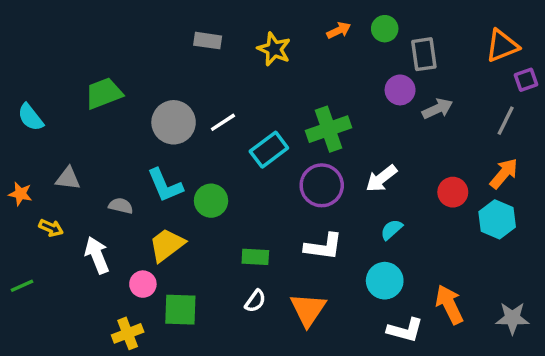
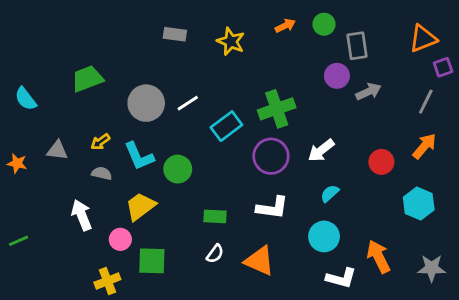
cyan hexagon: (497, 219) -> (419, 203), moved
yellow arrow: (51, 228) -> (100, 142), moved, turned 120
orange triangle: (308, 310) -> (259, 261), turned -40

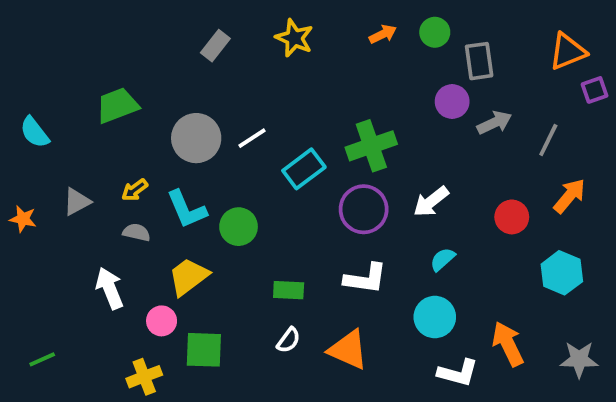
gray rectangle: (175, 34) -> (215, 46), moved, turned -60
yellow star: (231, 41) -> (294, 38), moved
gray line: (426, 102) -> (548, 140), moved
gray triangle: (57, 150) -> (77, 202), turned -35
green line: (19, 241) -> (42, 359), moved

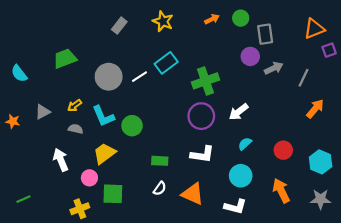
cyan rectangle: (304, 169) -> (166, 63), moved
red circle: (512, 217) -> (283, 150), moved
cyan hexagon: (562, 273) -> (321, 162), moved
white L-shape: (458, 373) -> (235, 207), moved

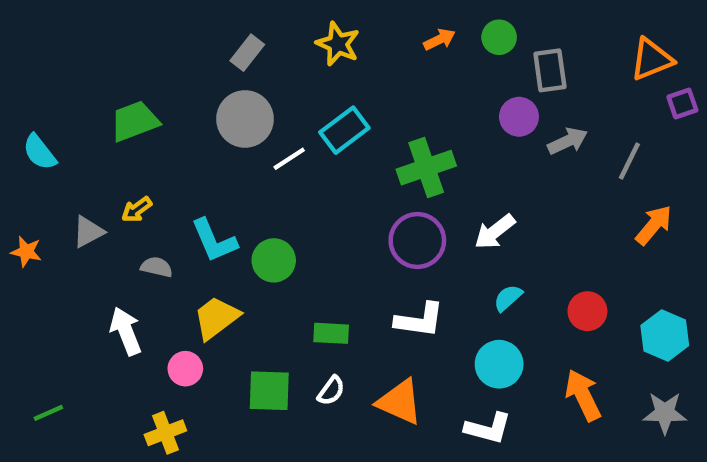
gray circle: (109, 77) -> (245, 119), moved
yellow arrow: (75, 105) -> (137, 210), moved
green square: (113, 194) -> (269, 391), moved

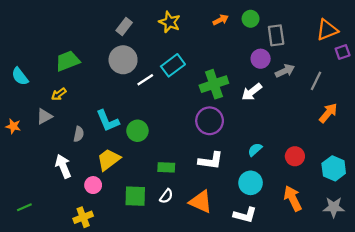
yellow arrow: (137, 210) -> (59, 94), moved
white arrow: (495, 232) -> (252, 92), moved
gray semicircle: (157, 267) -> (79, 134), turned 88

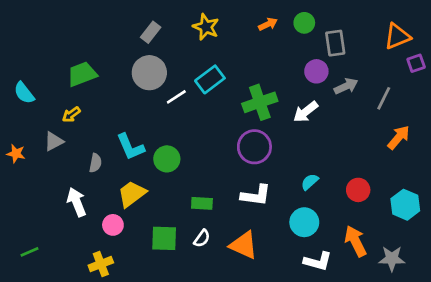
gray star: (334, 207) -> (392, 259), moved
white L-shape: (245, 215) -> (318, 261), moved

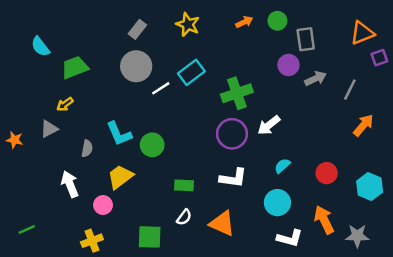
cyan semicircle: (24, 93) -> (40, 47), moved
white arrow: (306, 112) -> (269, 125), moved
green square: (164, 238) -> (150, 237), moved

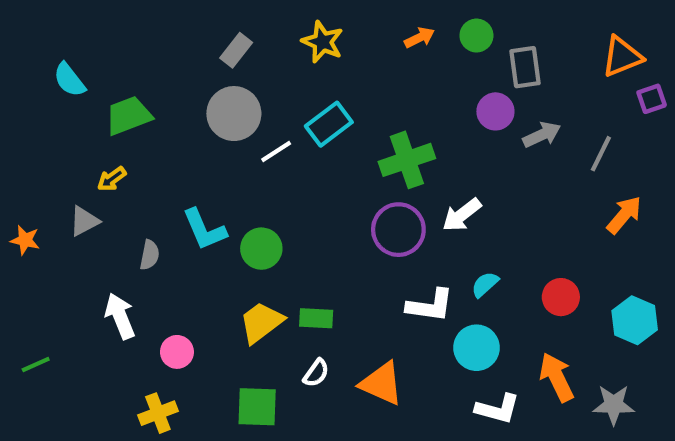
yellow trapezoid: (120, 177) -> (261, 322), moved
white L-shape: (233, 178) -> (430, 306), moved
green line: (27, 230) -> (36, 365), moved

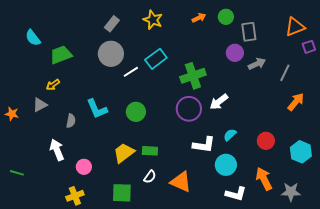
green circle: (261, 249) -> (136, 112), moved
green line: (36, 365) -> (17, 173), turned 40

